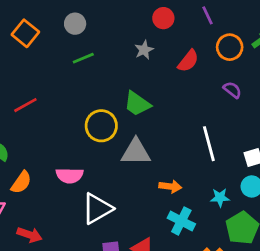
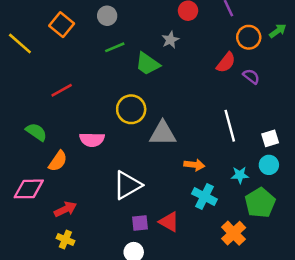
red semicircle: (188, 61) -> (226, 63), moved
green trapezoid: (137, 104) -> (148, 64), moved
pink semicircle: (70, 175) -> (92, 140), moved
red arrow: (30, 235) -> (65, 209), turned -45

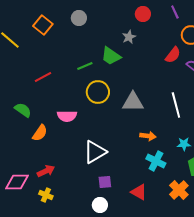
green line: (115, 47) -> (85, 66), moved
gray triangle: (163, 133) -> (133, 102), moved
pink diamond: (29, 189) -> (17, 182), moved
red triangle: (169, 222) -> (139, 192), moved

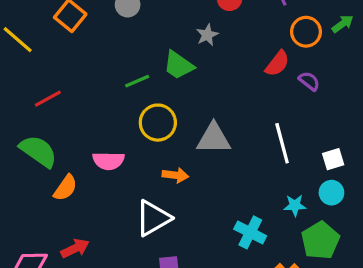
red line: (43, 77) -> (48, 99), moved
green semicircle: (23, 110) -> (38, 151), size x1.4
orange arrow: (148, 136) -> (175, 175), moved

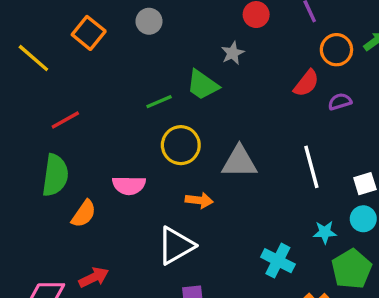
purple semicircle: (309, 81) -> (340, 102), turned -55
green semicircle: (38, 151) -> (55, 175), turned 63

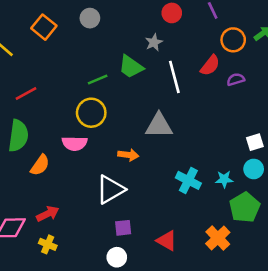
yellow circle: (181, 145) -> (91, 113), moved
white line: (311, 167) -> (174, 77), moved
cyan cross: (278, 261) -> (188, 180), moved

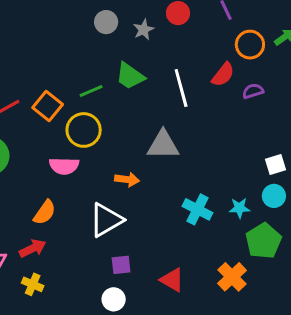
gray circle: (90, 18) -> (106, 22), moved
orange square: (44, 27) -> (48, 106), moved
gray star: (154, 42) -> (144, 30), moved
orange semicircle: (40, 165) -> (45, 212), moved

